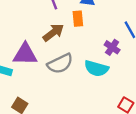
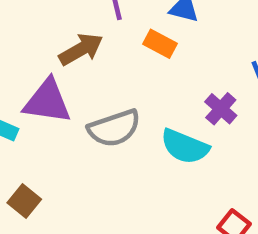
orange rectangle: (78, 19) -> (160, 44), turned -63
brown arrow: (53, 33) -> (81, 49), moved

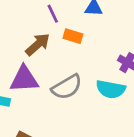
orange rectangle: (160, 44) -> (73, 36), moved

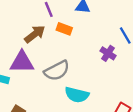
cyan semicircle: (111, 89) -> (77, 95), moved

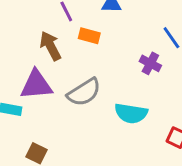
brown arrow: (35, 34) -> (50, 46), turned -75
cyan semicircle: (77, 95) -> (131, 113), moved

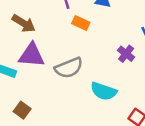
brown arrow: (50, 46) -> (24, 23), moved, turned 140

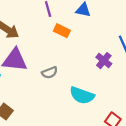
gray semicircle: (69, 68) -> (50, 73), size x0.6

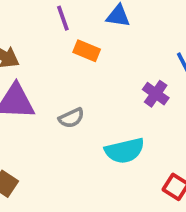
cyan semicircle: (82, 95) -> (125, 151), turned -30

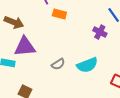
gray semicircle: (71, 118) -> (58, 64), moved

